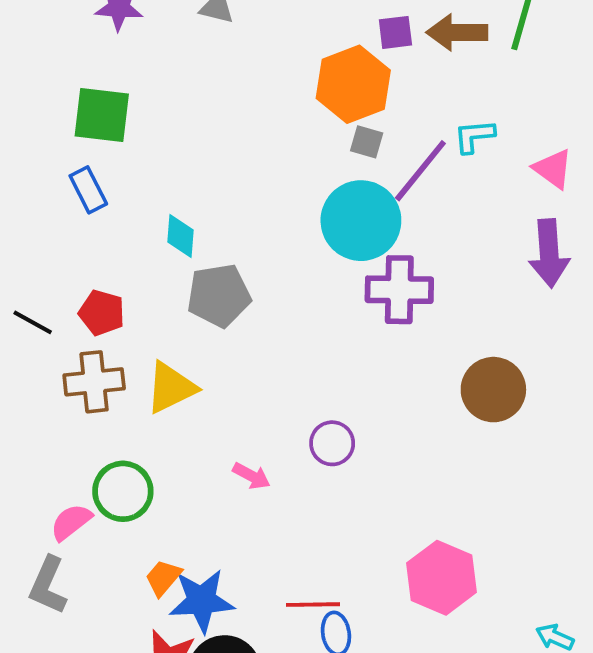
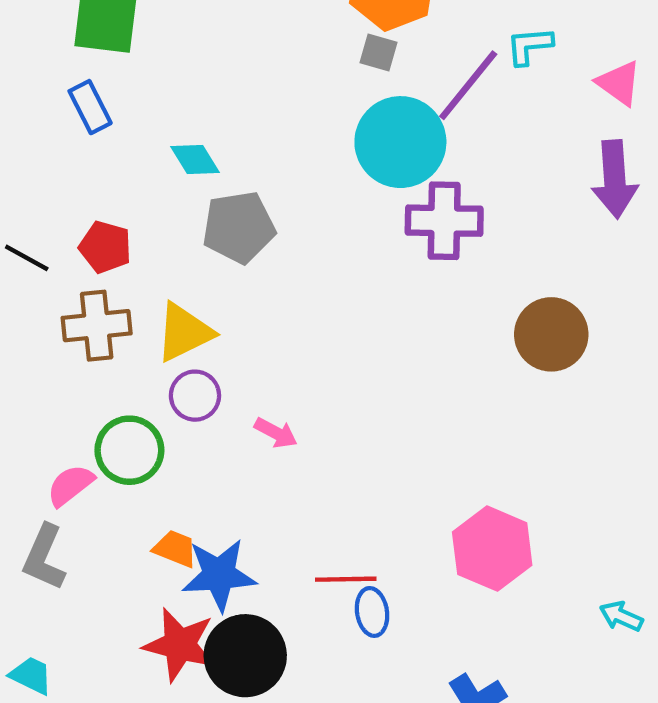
gray square: (367, 142) -> (379, 52), moved
cyan diamond: (180, 236) -> (195, 160), turned -36
purple circle: (332, 443) -> (195, 396), moved
orange trapezoid: (163, 578) -> (175, 549), turned 72

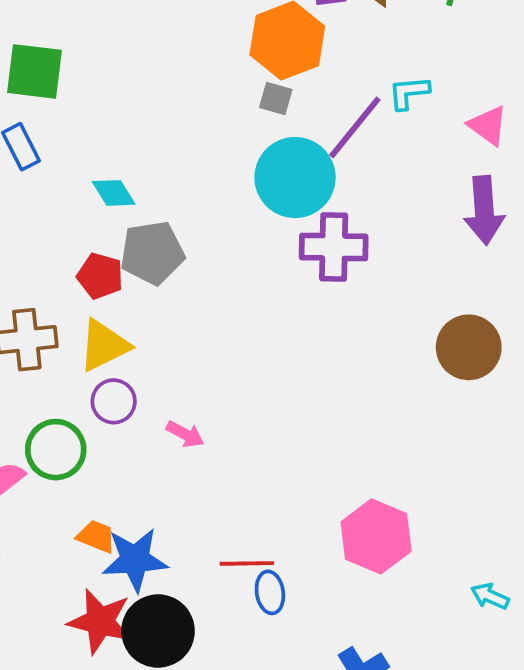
red pentagon: (105, 247) -> (100, 276), moved
brown circle: (551, 334) -> (469, 347), moved

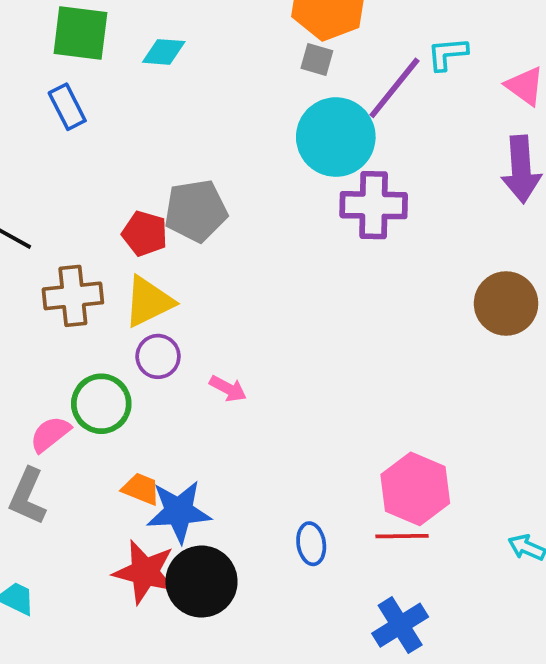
cyan diamond: (114, 193) -> (164, 52), moved, turned -54
red line: (247, 563) -> (402, 536), moved

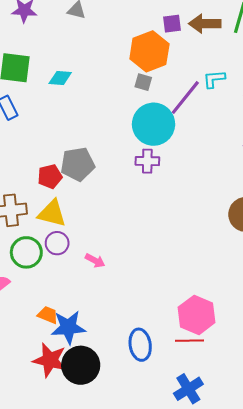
purple cross: (374, 205) -> (147, 161), moved, size x0.7
red pentagon: (145, 234) -> (50, 176), turned -30
yellow triangle: (149, 302) -> (52, 213), turned 40
green circle: (101, 404) -> (26, 252), moved
blue ellipse: (311, 544) -> (140, 345), size x1.4

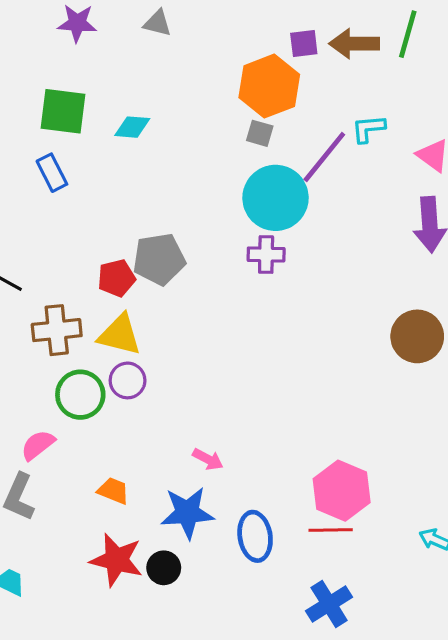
pink arrow: (95, 261) -> (208, 459), moved
blue star: (68, 327) -> (187, 513), moved
black circle: (81, 365) -> (164, 568), size x0.6

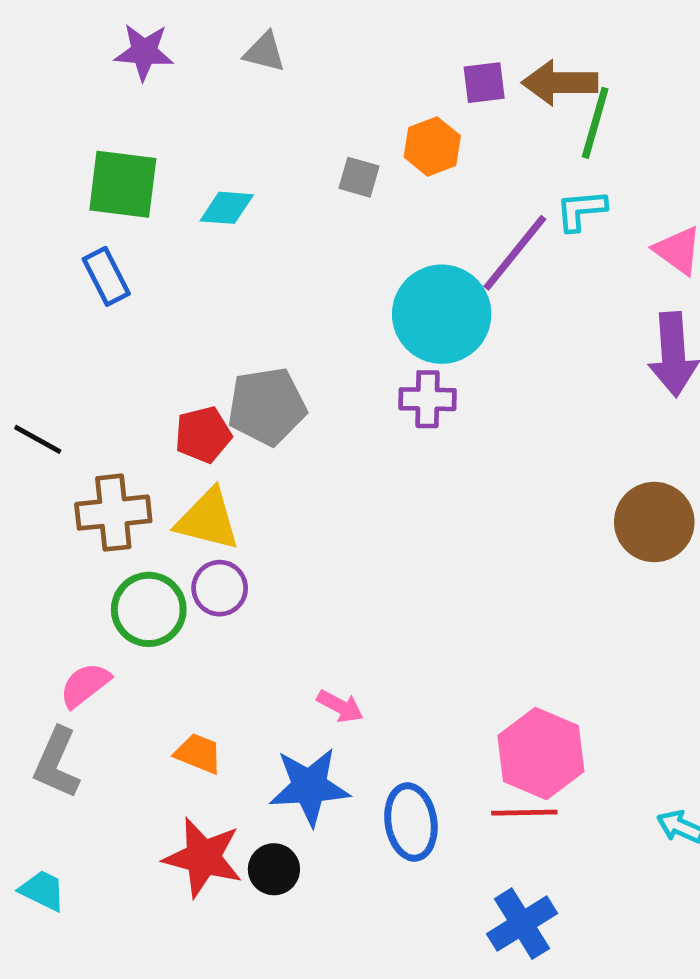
green line: (408, 34) -> (595, 123), moved
orange hexagon: (269, 86) -> (432, 146), size x0.6
gray square: (260, 133) -> (359, 177), moved

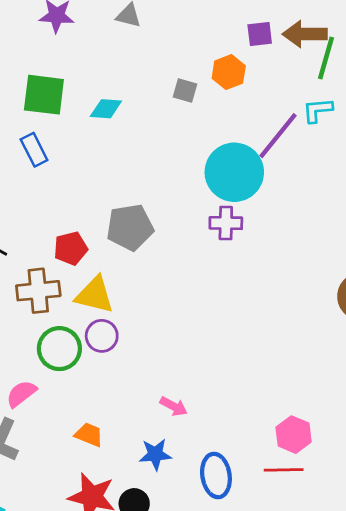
red pentagon: (203, 435) -> (71, 248), moved
pink hexagon: (541, 754) -> (294, 435), size x0.7
blue star: (309, 787) -> (155, 454), size x0.7

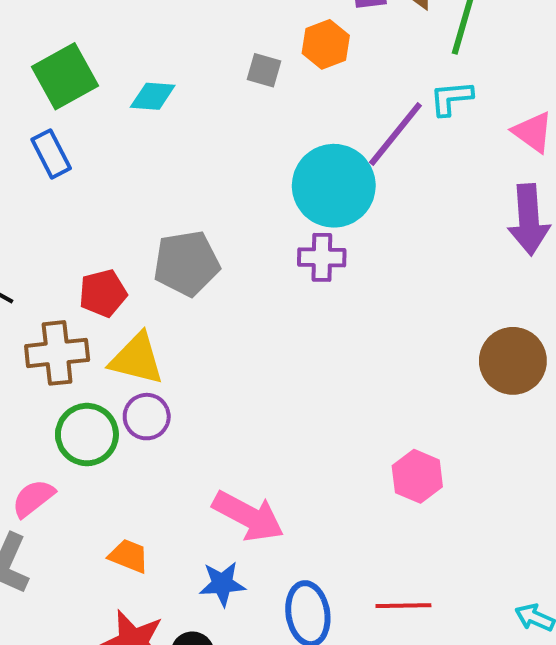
green square: (44, 95) -> (65, 76), turned -36
pink arrow: (174, 406) -> (248, 516), size x1.8
pink hexagon: (294, 435) -> (417, 476), moved

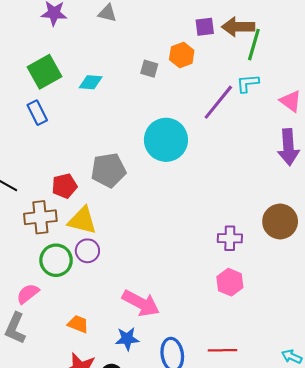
cyan circle: (334, 186) -> (166, 140), moved
purple cross: (322, 257) -> (230, 238), moved

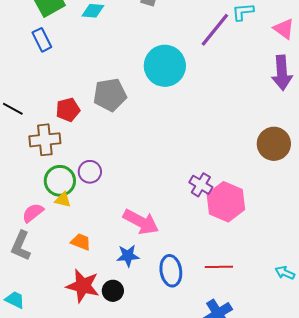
yellow triangle: (82, 220) -> (63, 200), moved, size x0.6
purple cross: (230, 238) -> (201, 185), moved, turned 30
pink hexagon: (230, 282) -> (226, 202), size x1.5

